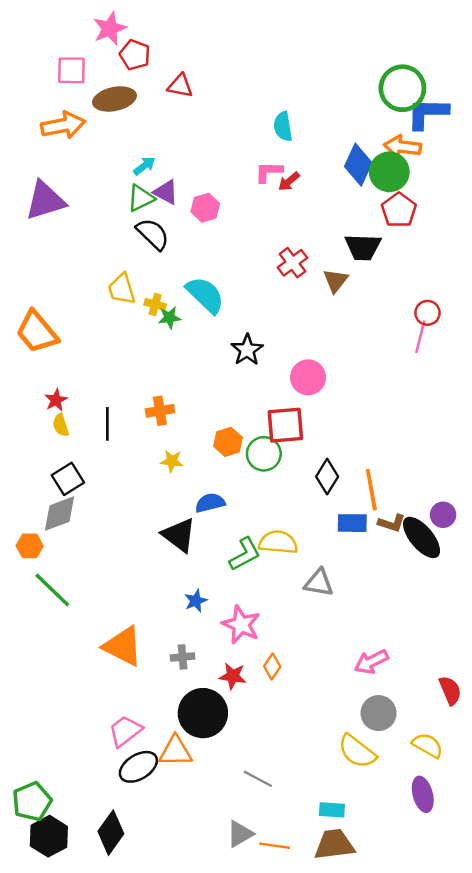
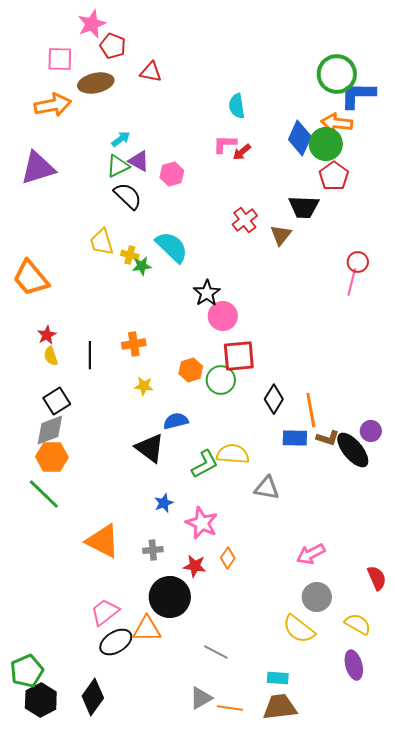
pink circle: (308, 377) -> (223, 316), moved
orange hexagon: (30, 546) -> (52, 457), moved, size x1.4

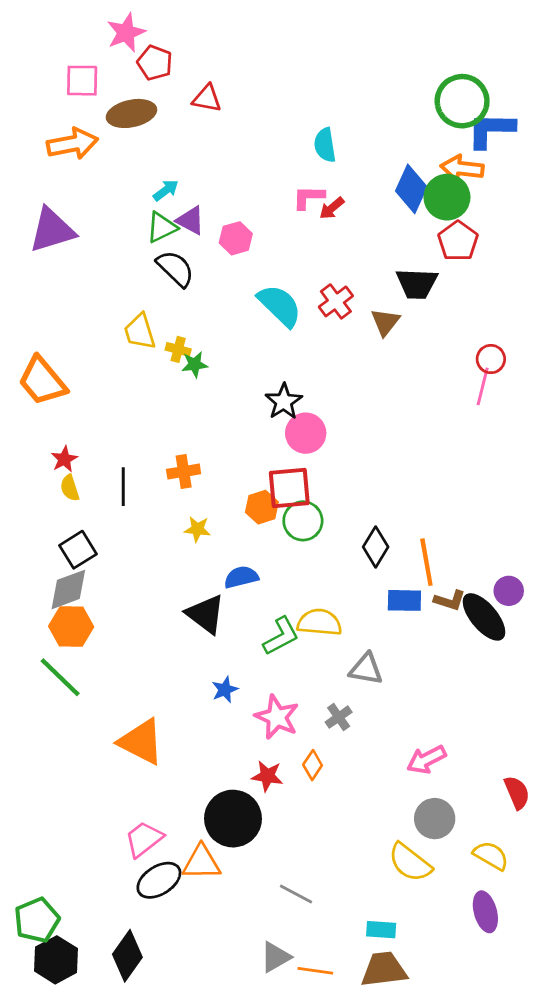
cyan semicircle: (172, 247) -> (280, 306), moved
red square: (239, 356) -> (289, 488), moved
gray cross: (153, 550) -> (339, 717), moved, turned -30

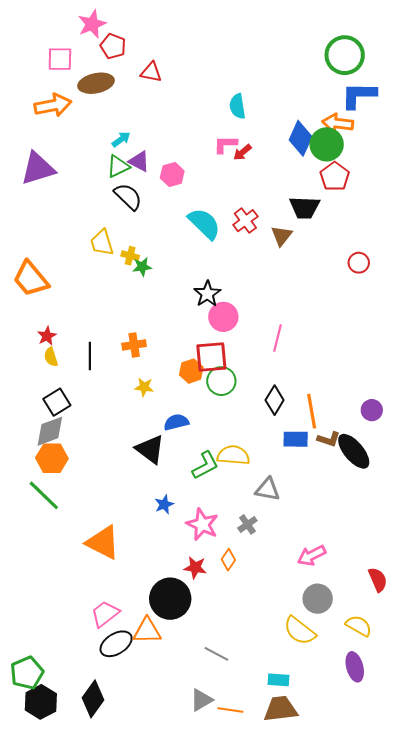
green circle: (462, 101) -> (345, 55), moved
pink line: (483, 386) -> (278, 338), moved
purple circle: (509, 591) -> (372, 410), moved

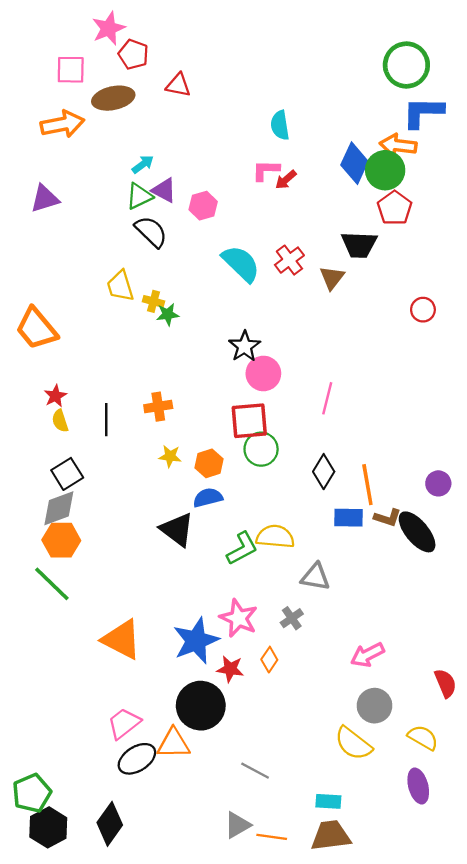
purple triangle: (38, 168) -> (45, 199), size x0.7
orange hexagon: (191, 371) -> (209, 463), moved
blue star: (164, 504) -> (196, 641), moved, size x2.0

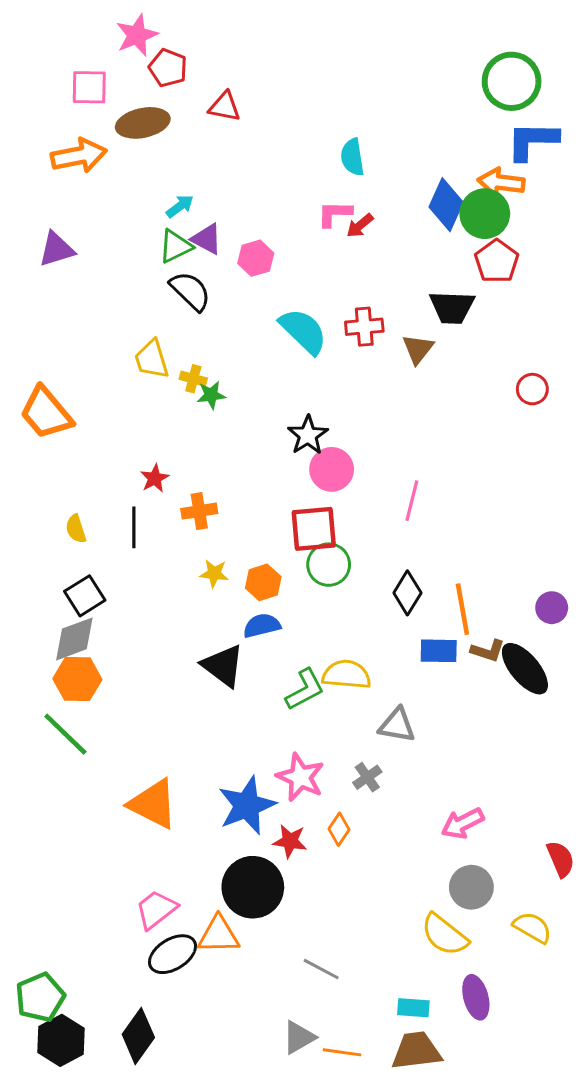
red cross: (289, 260) -> (364, 327), turned 32
red star: (55, 396) -> (155, 478), moved
purple ellipse: (418, 786) -> (476, 997), moved

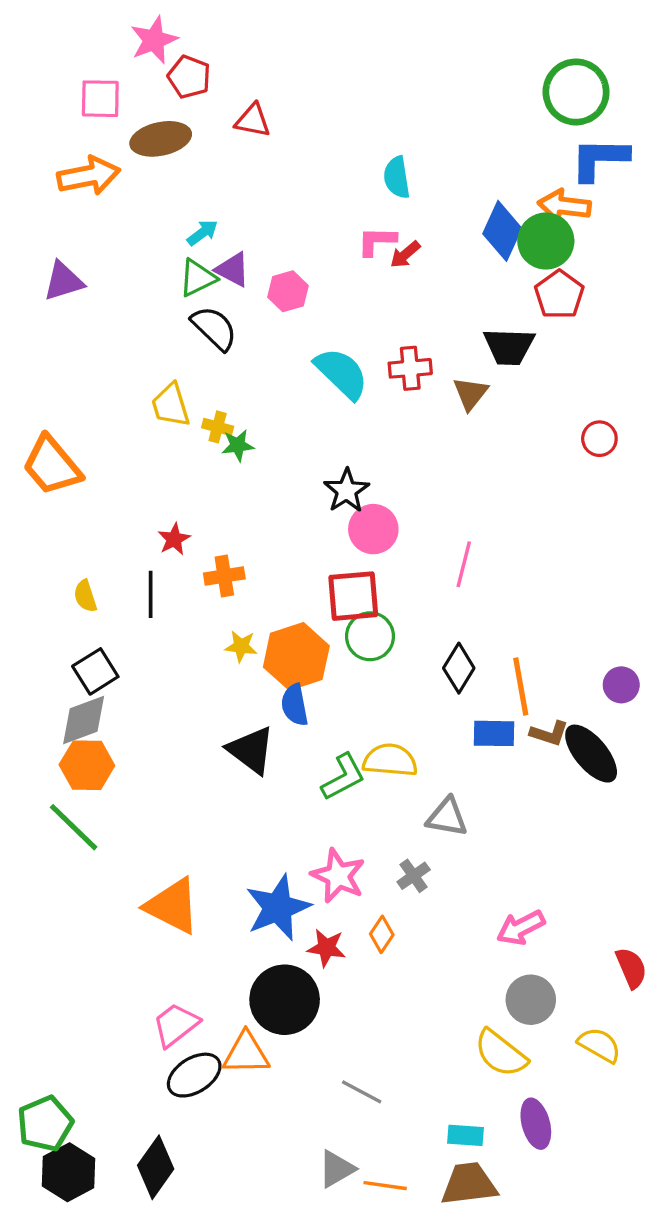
orange hexagon: (263, 582) -> (296, 656), size x1.6
blue semicircle: (262, 626) -> (295, 705), turned -87

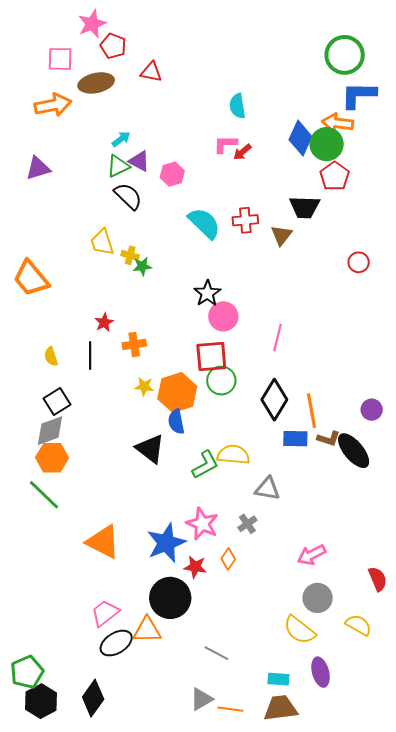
black diamond: (459, 668) -> (274, 400), size x1.4

